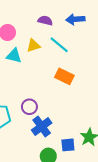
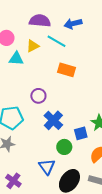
blue arrow: (75, 19) -> (73, 24), moved
purple semicircle: (45, 21) -> (40, 21), size x1.5
purple circle: (29, 107) -> (38, 96), moved

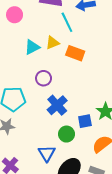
cyan line: (57, 41) -> (67, 22), turned 30
yellow triangle: (33, 46) -> (52, 43), moved
cyan triangle: (16, 59) -> (32, 47), moved, turned -35

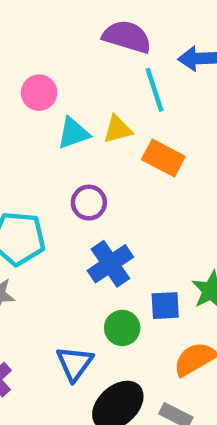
pink circle: (15, 15) -> (39, 93), moved

